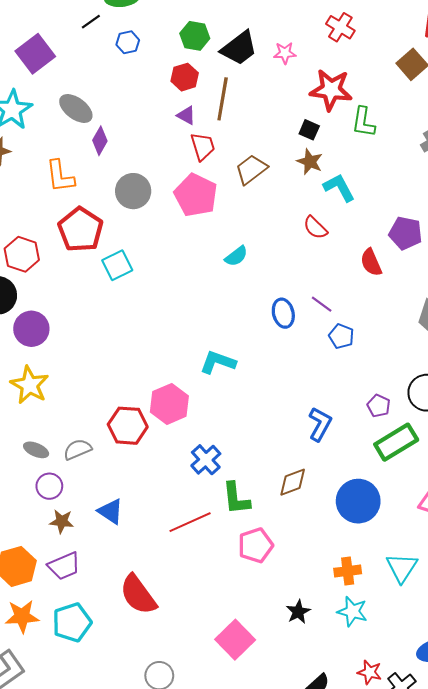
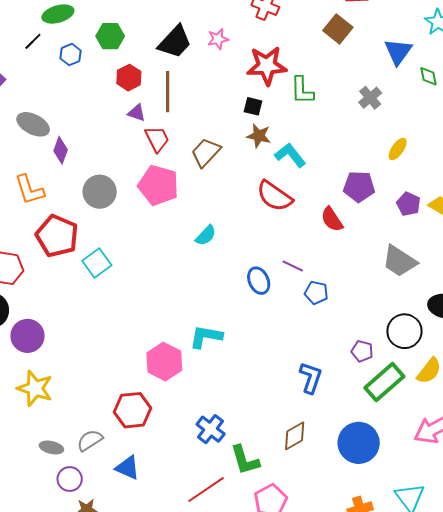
green hexagon: (195, 36) -> (110, 36), moved
red semicircle: (315, 228) -> (274, 196), size x1.5
pink hexagon: (169, 404) -> (164, 362), moved
blue triangle: (111, 511) -> (128, 468), moved

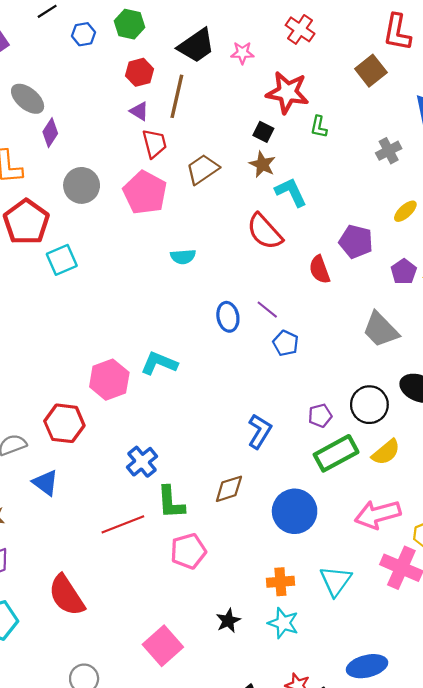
green L-shape: (302, 90) -> (319, 127), size x0.7
cyan semicircle: (206, 235) -> (183, 257), turned 30
purple pentagon: (362, 351) -> (320, 416), turned 30

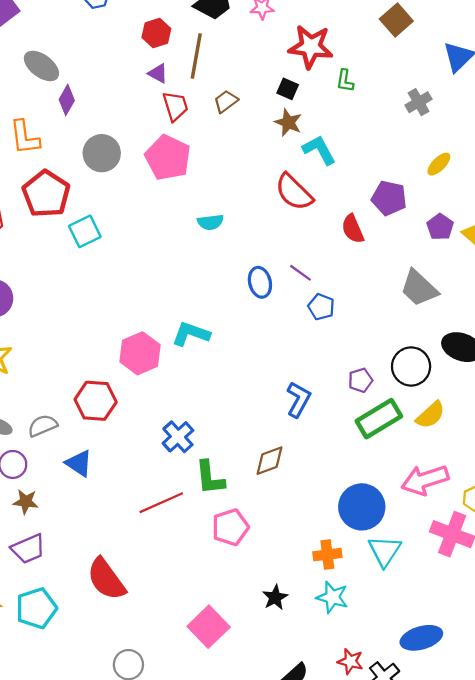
brown trapezoid: (203, 169) -> (226, 101), moved, size x0.7
blue circle: (295, 511) -> (362, 507), moved

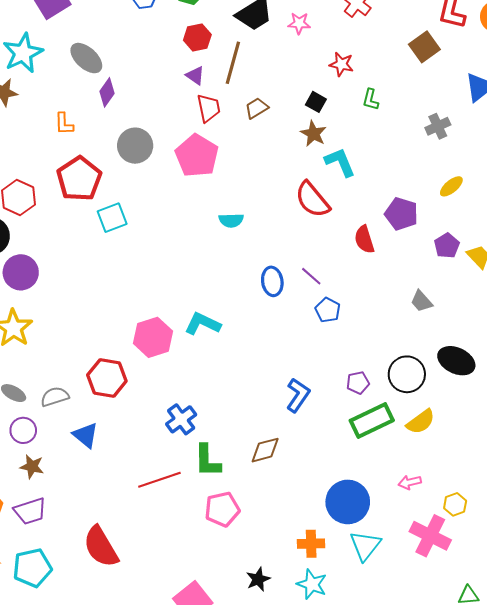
red star: (311, 47) -> (341, 64), size x0.6
orange L-shape: (25, 137) -> (64, 124), size x0.7
gray trapezoid: (419, 288) -> (421, 301), size x0.6
pink arrow: (425, 480) -> (410, 482), size x0.5

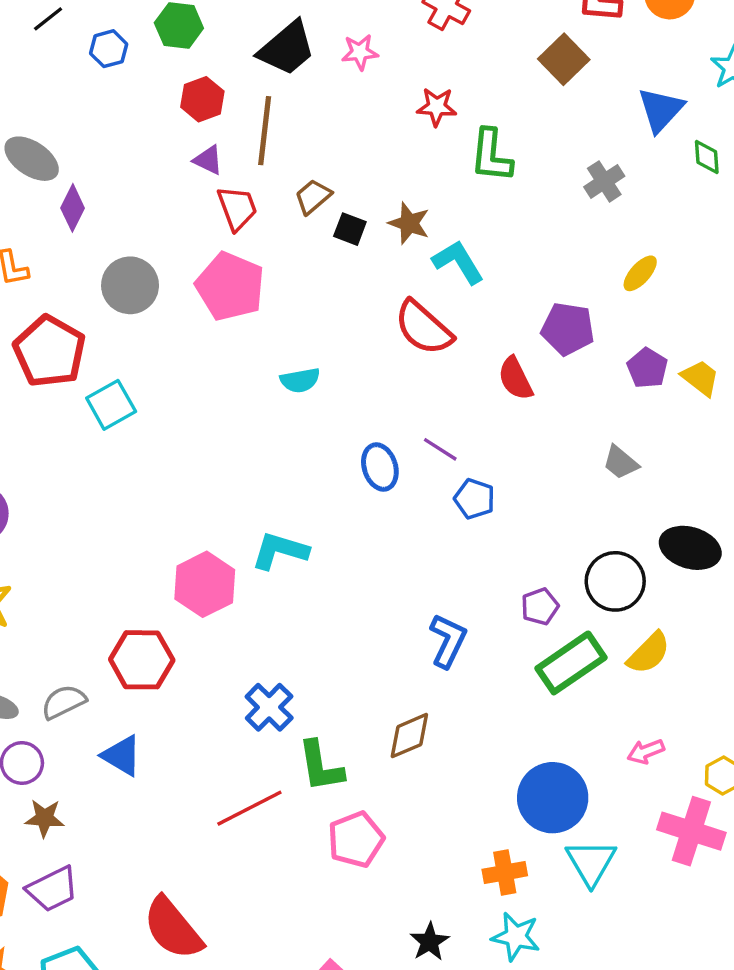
green L-shape: (370, 100) -> (491, 155), size x1.6
black square: (316, 102) -> (350, 229), moved

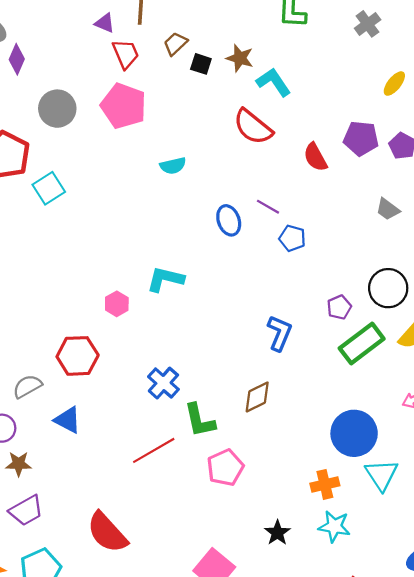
purple pentagon: (568, 329) -> (361, 138), moved
pink hexagon: (205, 584) -> (117, 304), size x0.6

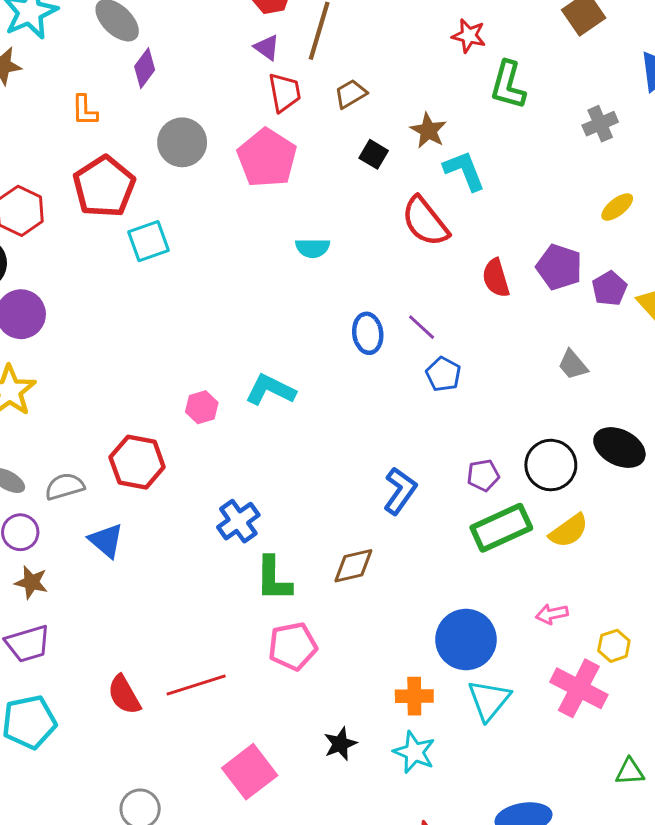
black square: (201, 64) -> (374, 154), moved
red line: (154, 450) -> (196, 685), moved
red semicircle: (107, 532) -> (124, 695), size x0.7

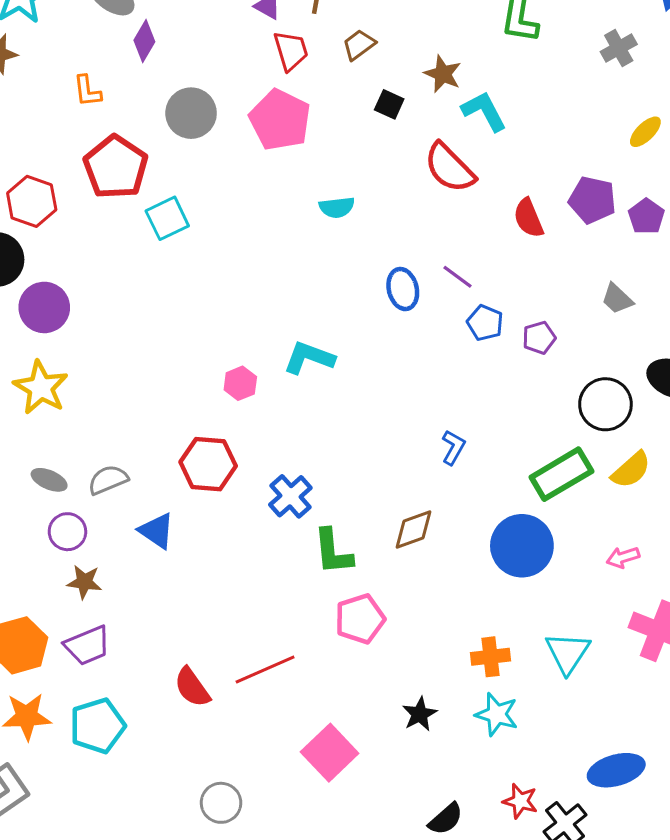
red hexagon: (137, 462) -> (208, 464), moved
purple pentagon: (483, 475) -> (539, 338), moved
blue L-shape: (400, 491) -> (453, 447), size x0.7
blue circle: (466, 640) -> (522, 546), moved

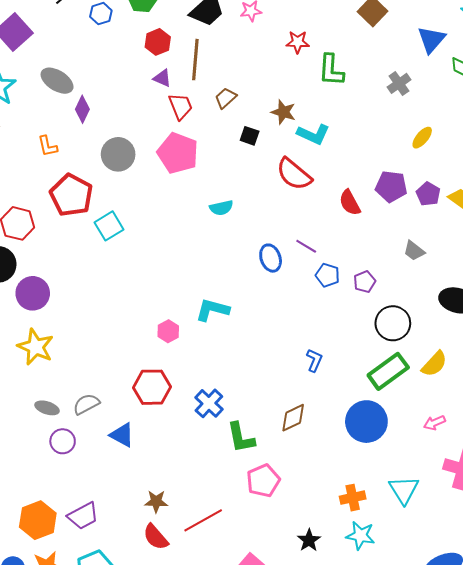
cyan L-shape: (484, 111) -> (313, 134), turned 148
black circle: (605, 404) -> (393, 323), moved
brown star: (84, 582) -> (156, 502), moved

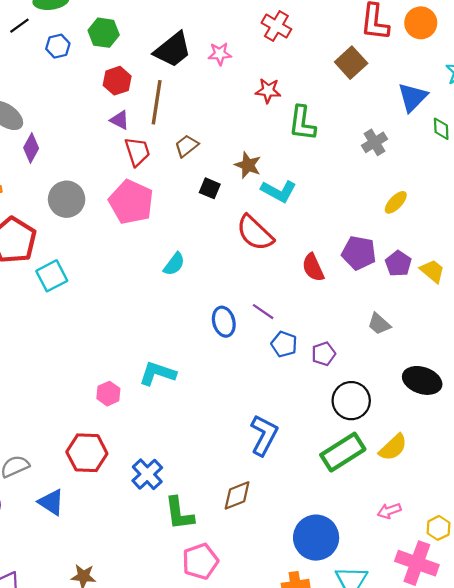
cyan semicircle: (221, 208) -> (174, 264), turned -45
blue L-shape: (314, 360) -> (264, 435), size x1.6
blue circle: (366, 422) -> (316, 538), moved

